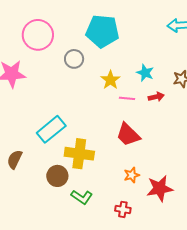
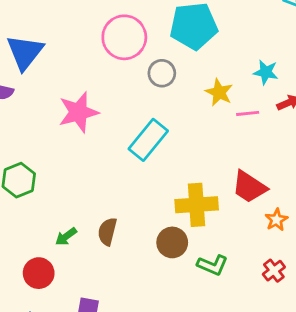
pink circle: (38, 35) -> (124, 37), moved
cyan rectangle: (51, 129) -> (148, 140), moved
red trapezoid: (128, 135) -> (249, 187), moved
red cross: (123, 209) -> (274, 271), turned -35

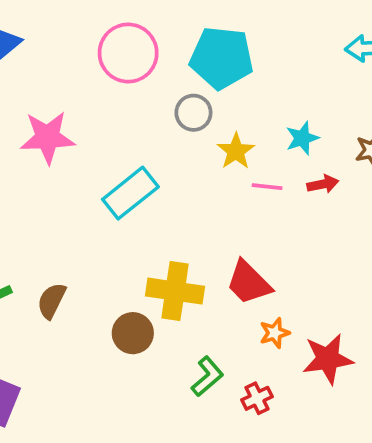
cyan star: (266, 72) -> (302, 138), turned 30
gray circle: (162, 73) -> (193, 113), moved
green L-shape: (213, 265) -> (207, 376), moved, turned -76

